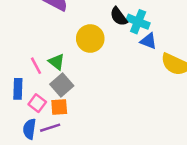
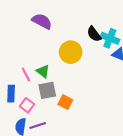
gray square: (62, 85) -> (47, 90), turned 30
orange square: (59, 107) -> (65, 102), moved, turned 32

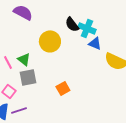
orange square: (65, 102) -> (63, 88), moved, turned 32

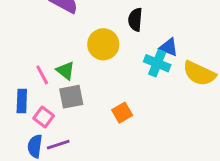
black semicircle: (72, 24) -> (135, 20), turned 42
cyan cross: (87, 28) -> (157, 63), moved

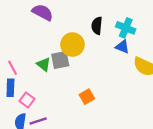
cyan cross: (157, 63) -> (126, 28), moved
pink line: (42, 75) -> (13, 68), moved
gray square: (71, 97) -> (60, 60), moved

